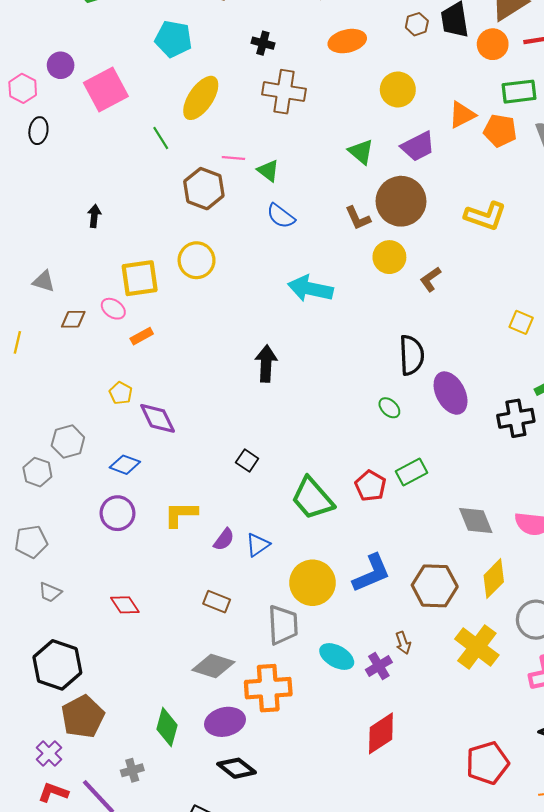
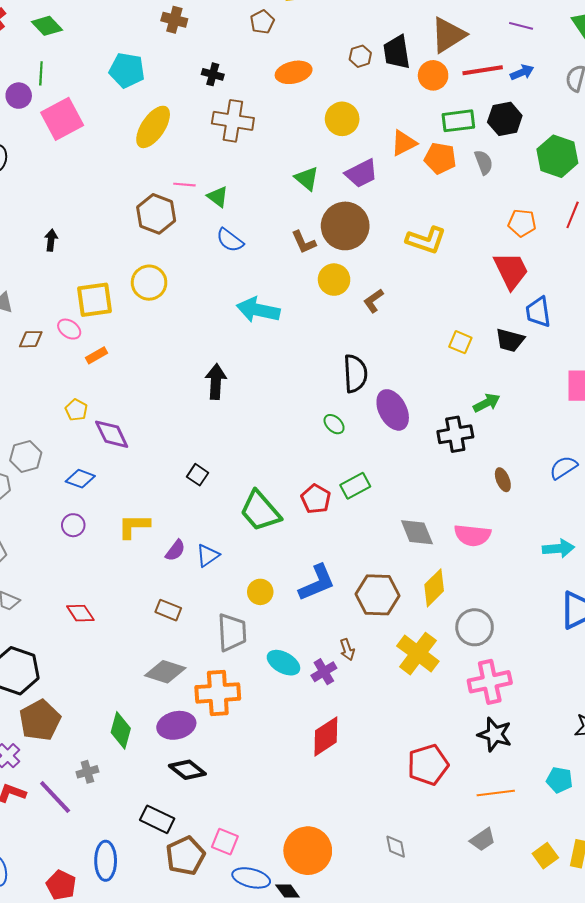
green line: (161, 138) -> (41, 73), moved, turned 35
purple circle: (117, 513) -> (73, 525), size x0.7
yellow circle: (312, 583) -> (260, 592), size x0.6

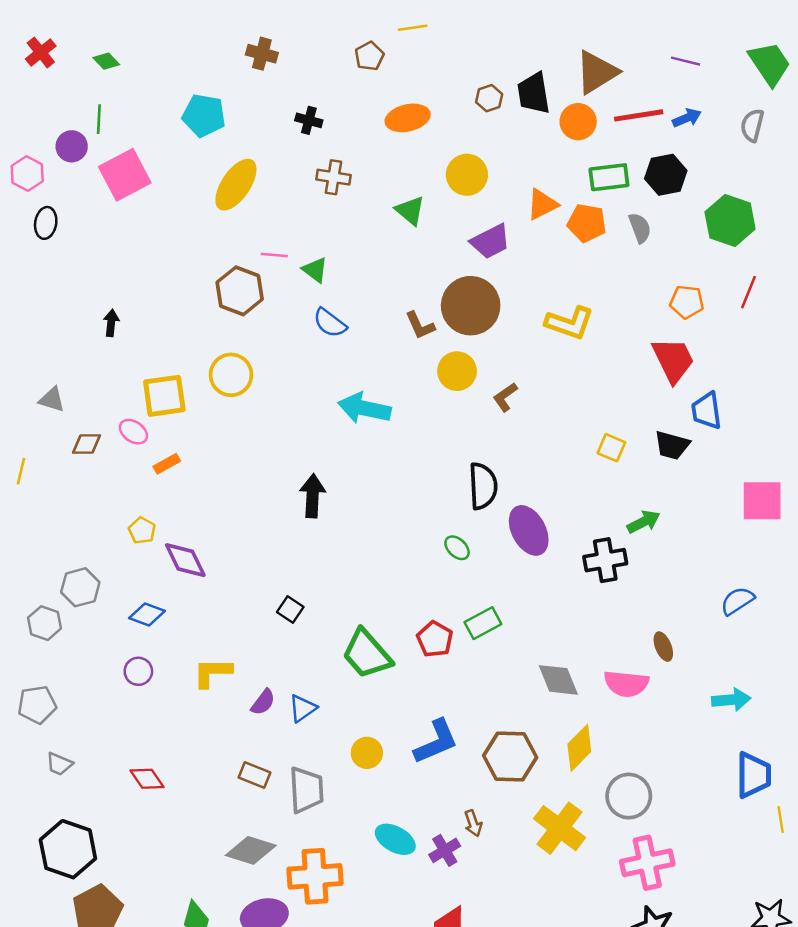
green diamond: (47, 26) -> (106, 61), size x0.7
brown cross: (233, 121) -> (334, 177), size x0.7
green triangle: (307, 178) -> (410, 211), moved
brown ellipse: (503, 480) -> (663, 647), moved
gray trapezoid: (232, 632) -> (306, 790), moved

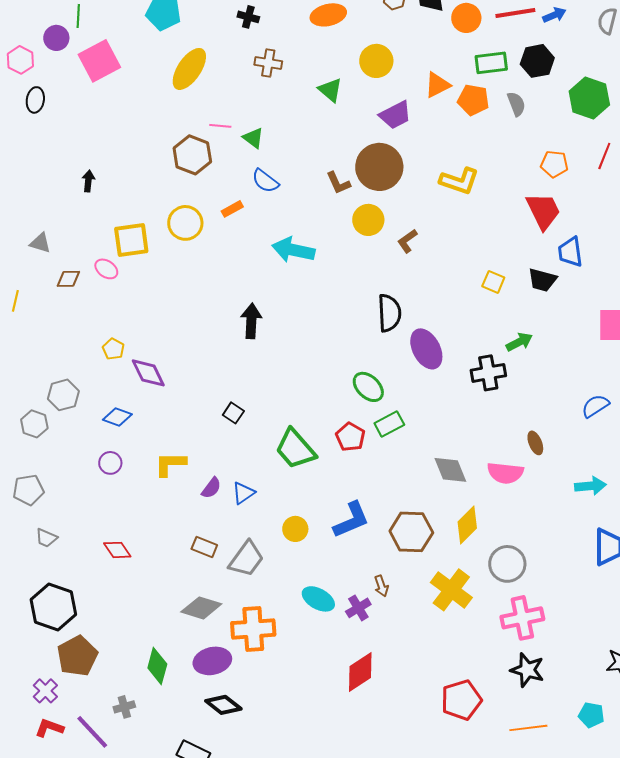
orange rectangle: (167, 464) -> (232, 209), moved
green ellipse: (457, 548) -> (368, 387), moved, size x1.5
gray trapezoid: (306, 790) -> (246, 559), turned 39

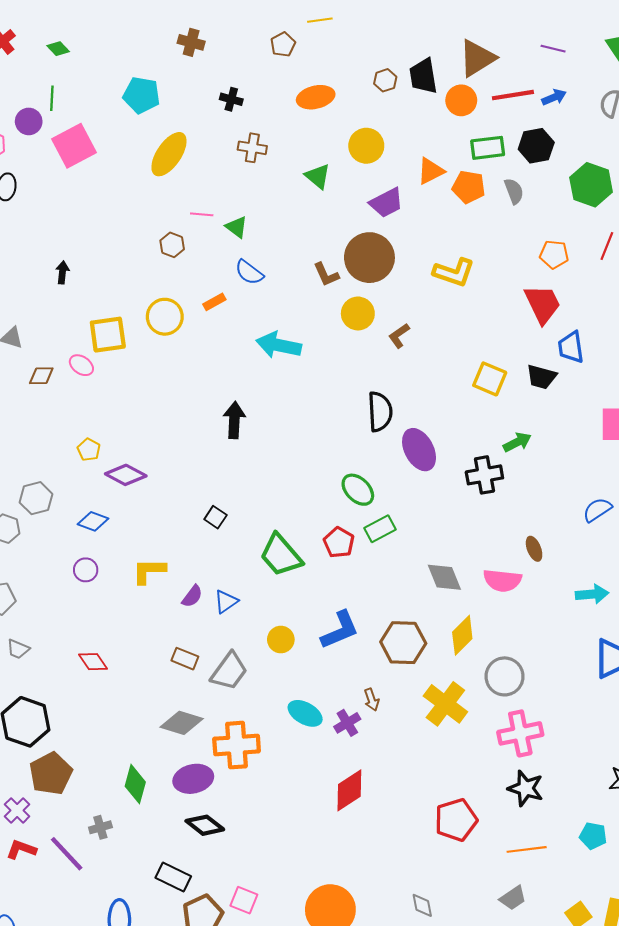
brown hexagon: (192, 155) -> (172, 245), size x0.6
yellow square: (493, 282) -> (490, 379), size x1.4
purple diamond: (148, 373) -> (126, 475), turned -36

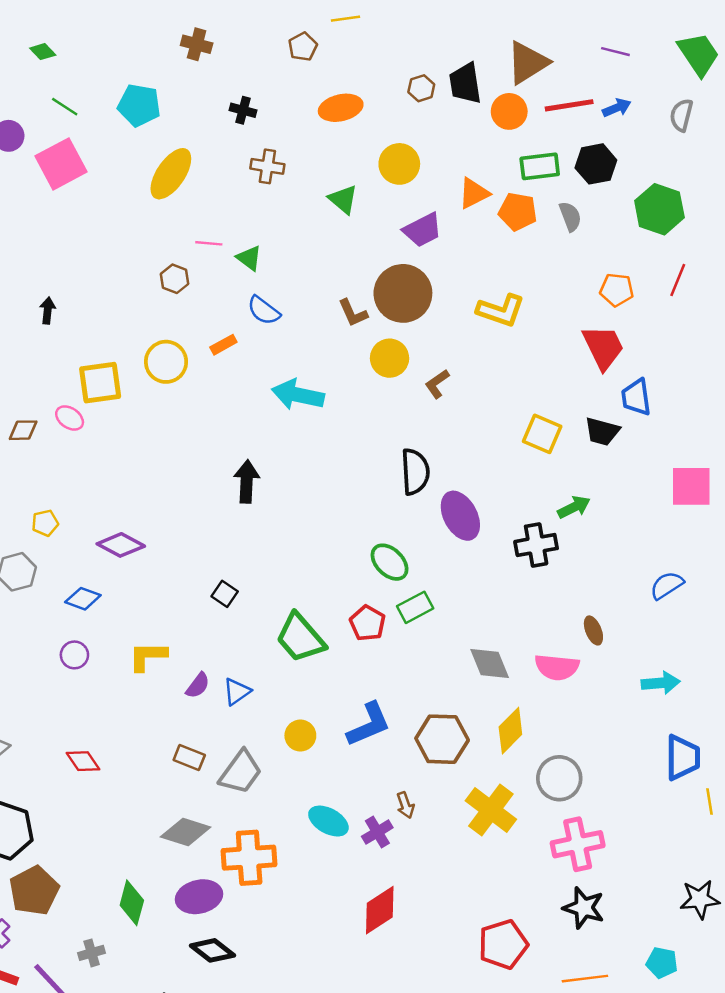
green line: (52, 98) -> (65, 107), moved, turned -60
yellow pentagon: (89, 450) -> (45, 523), moved, turned 30

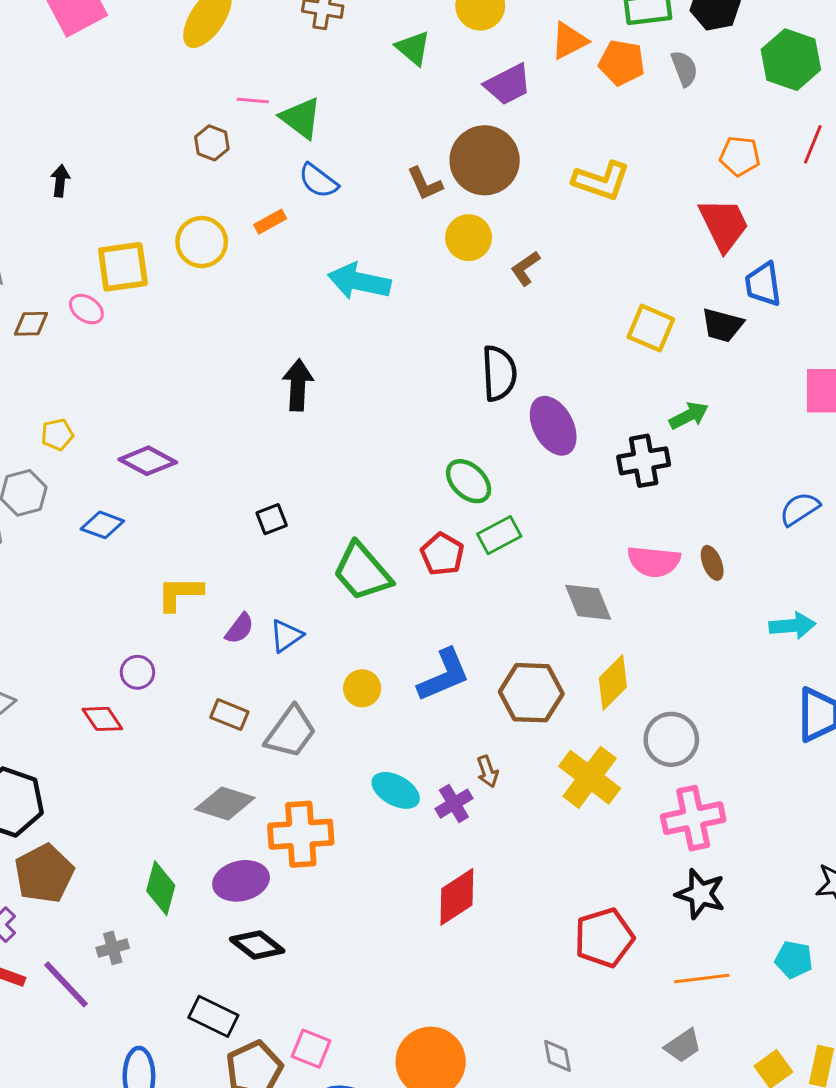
green triangle: (249, 258) -> (301, 118), size x1.4
black square: (225, 594) -> (272, 519), turned 35
purple circle: (74, 655) -> (137, 672), moved
pink semicircle: (557, 667) -> (654, 561), moved

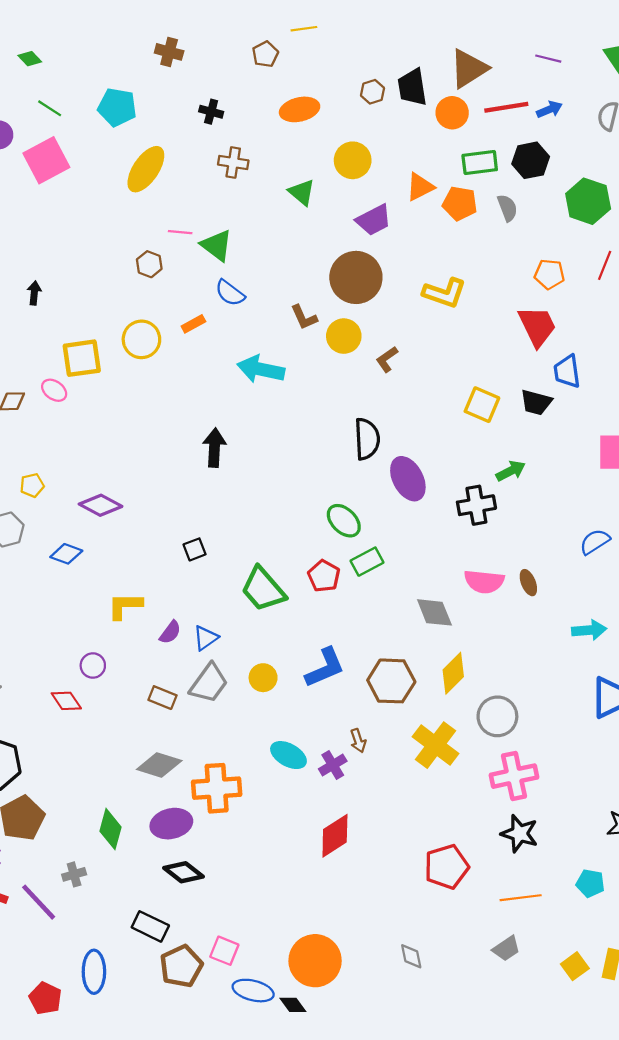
brown L-shape: (425, 184) -> (304, 317), moved
gray trapezoid: (291, 732) -> (209, 683), moved

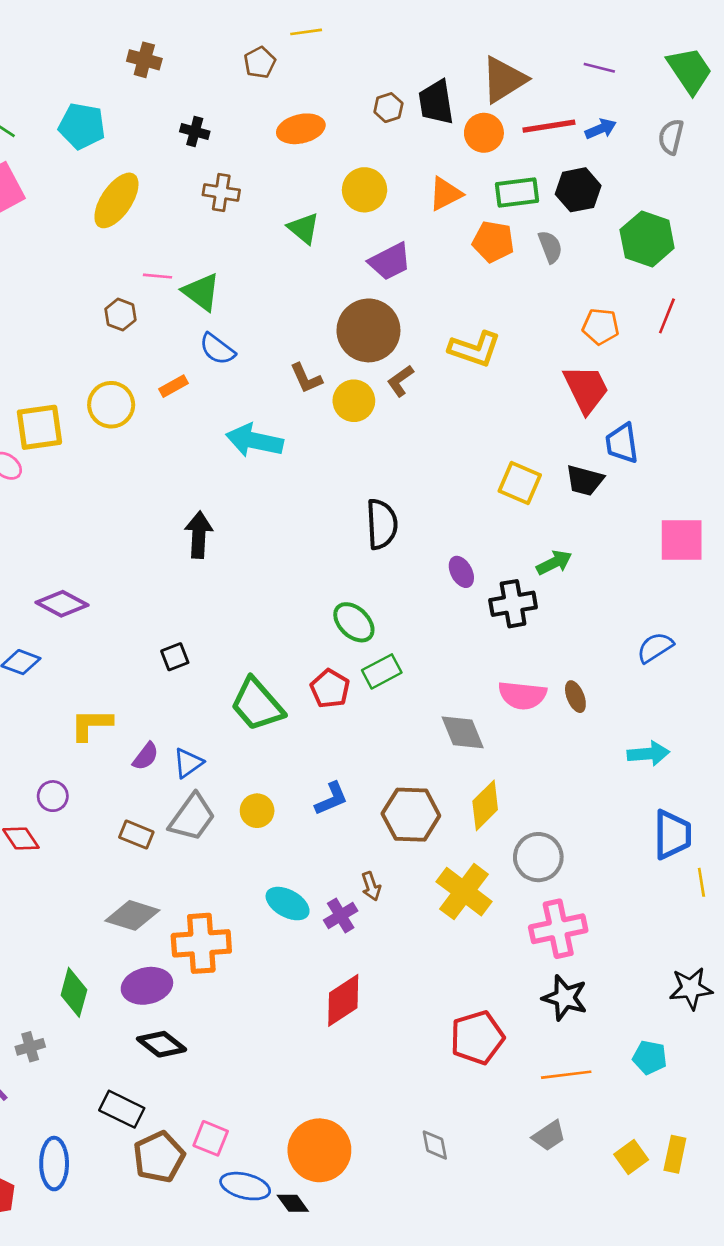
orange triangle: (420, 187) -> (445, 194), moved
brown L-shape: (387, 359) -> (400, 381), moved
purple ellipse: (408, 479) -> (461, 572), moved, size x0.6
blue L-shape: (325, 668) -> (331, 799), size x0.7

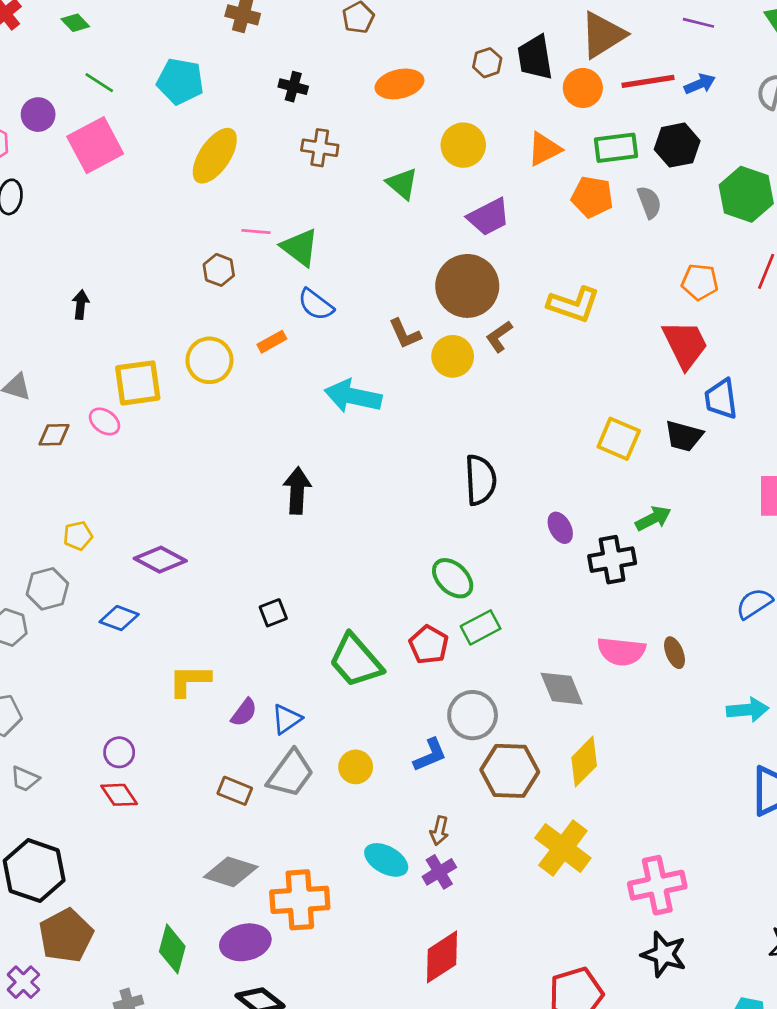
purple circle: (53, 796) -> (119, 752), moved
gray circle: (538, 857) -> (473, 715), moved
brown arrow: (371, 886) -> (439, 831), moved, turned 32

